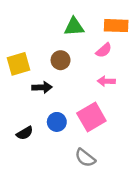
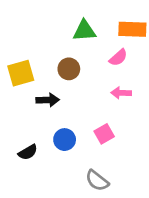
pink square: (91, 117) -> (104, 134), size x0.6

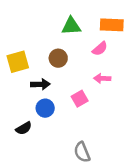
pink square: (104, 134) -> (80, 99), moved
blue circle: (65, 140) -> (45, 108), moved
gray semicircle: (97, 181) -> (82, 152), turned 30

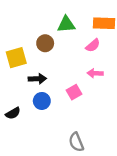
brown circle: (58, 58) -> (45, 43), moved
black semicircle: (24, 128) -> (13, 113), moved

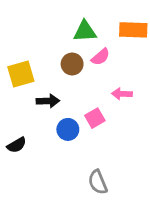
brown circle: (45, 43) -> (72, 64), moved
pink semicircle: (93, 45) -> (101, 57), moved
blue circle: (42, 101) -> (68, 129), moved

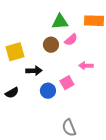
black semicircle: (17, 145) -> (12, 93), moved

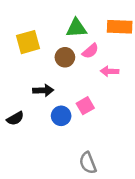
yellow square: (15, 52) -> (28, 42), moved
pink arrow: (86, 66) -> (109, 71), moved

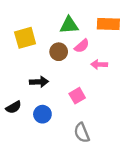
blue circle: (61, 116) -> (42, 114), moved
gray semicircle: (88, 163) -> (82, 133), moved

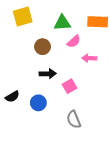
yellow square: (25, 38) -> (23, 17), moved
brown circle: (59, 52) -> (42, 47), moved
black arrow: (39, 82) -> (48, 74), moved

